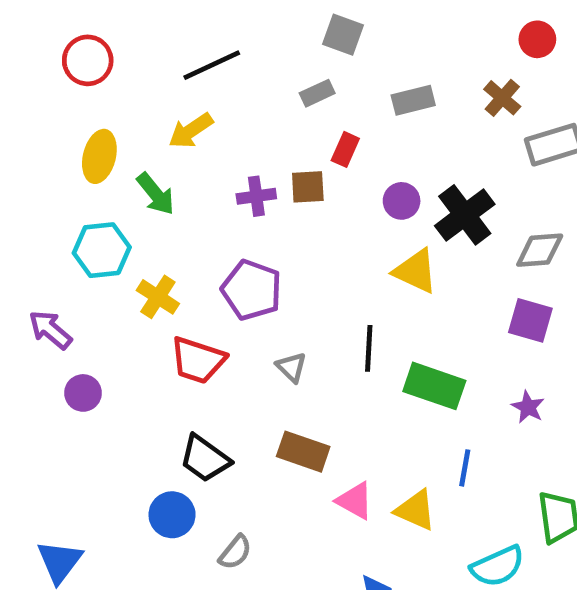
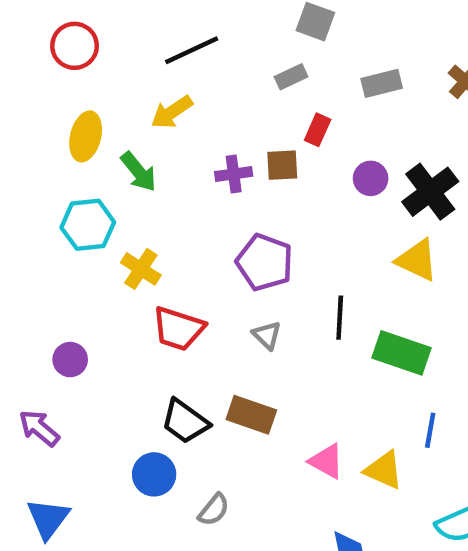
yellow triangle: (416, 271) -> (417, 260), moved
purple pentagon: (252, 290) -> (265, 262), moved
purple arrow: (50, 330) -> (39, 428), moved
brown rectangle: (303, 452) -> (251, 415), moved

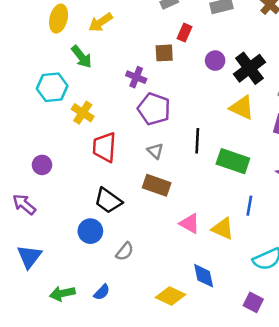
yellow ellipse: (86, 136) -> (59, 19), moved
purple cross: (234, 174) -> (136, 77), moved, turned 30
red trapezoid: (178, 329) -> (104, 147), turned 76
brown rectangle: (251, 415) -> (157, 185), moved

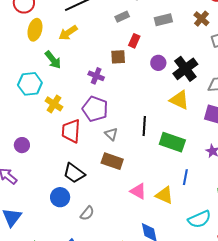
purple pentagon: (154, 109) -> (95, 109), moved

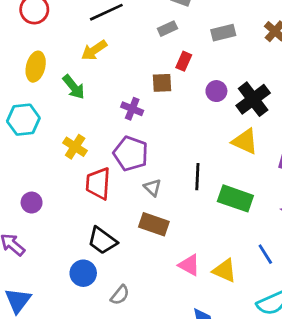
yellow ellipse: (35, 30) -> (36, 67), moved
cyan hexagon: (30, 84) -> (23, 120), moved
blue line: (185, 177) -> (265, 254), moved, turned -42

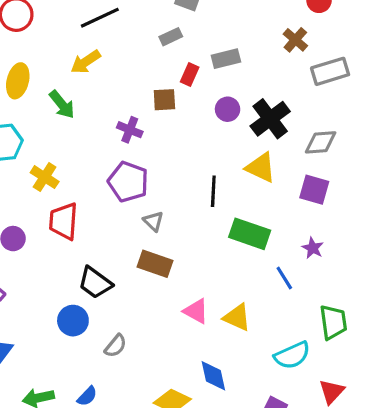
gray rectangle: (223, 33) -> (226, 59), moved
yellow cross: (75, 147) -> (45, 177), moved
black line: (197, 177) -> (213, 191), moved
red trapezoid: (98, 183) -> (64, 221), moved
blue line: (265, 254) -> (284, 278), moved

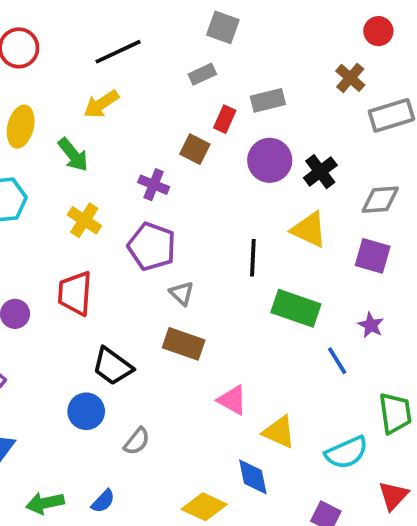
brown square: (164, 100) -> (195, 149), turned 30
purple circle: (228, 109) -> (270, 160), size x1.5
black cross: (270, 119) -> (320, 172), size x0.7
yellow cross: (45, 177) -> (84, 220), moved
yellow triangle: (237, 317) -> (279, 432), moved

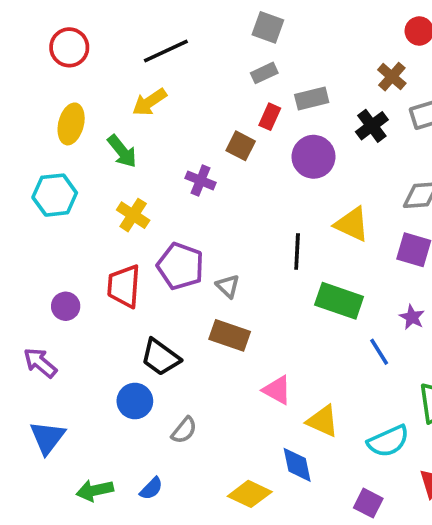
gray rectangle: (202, 74) -> (264, 73), moved
black cross: (320, 172) -> (372, 126), moved
purple pentagon: (152, 246) -> (180, 266), moved

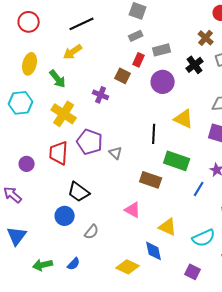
yellow cross: (133, 215) -> (64, 114), size x1.4
brown rectangle: (230, 335) -> (151, 180), moved
blue line: (379, 352) -> (199, 189), turned 63
pink triangle: (277, 390) -> (133, 210), moved

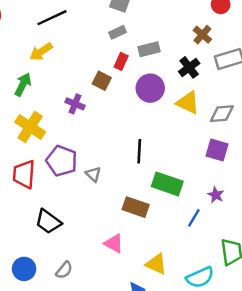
green arrow: (58, 79) -> (23, 84), turned -114
yellow triangle: (184, 119) -> (188, 103), moved
blue circle: (65, 216) -> (24, 269), moved

